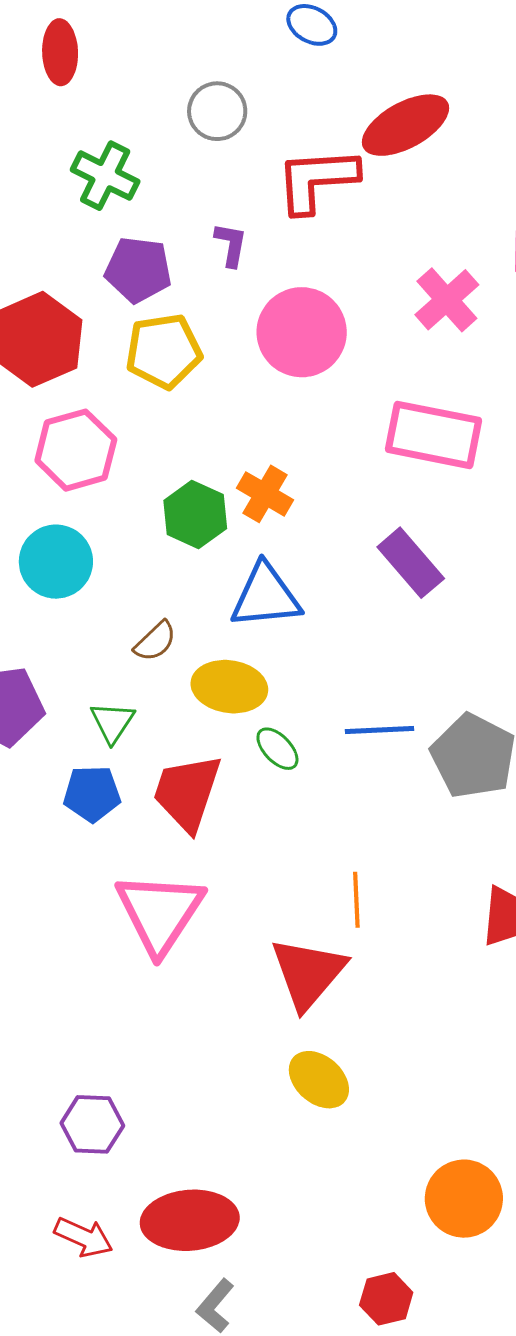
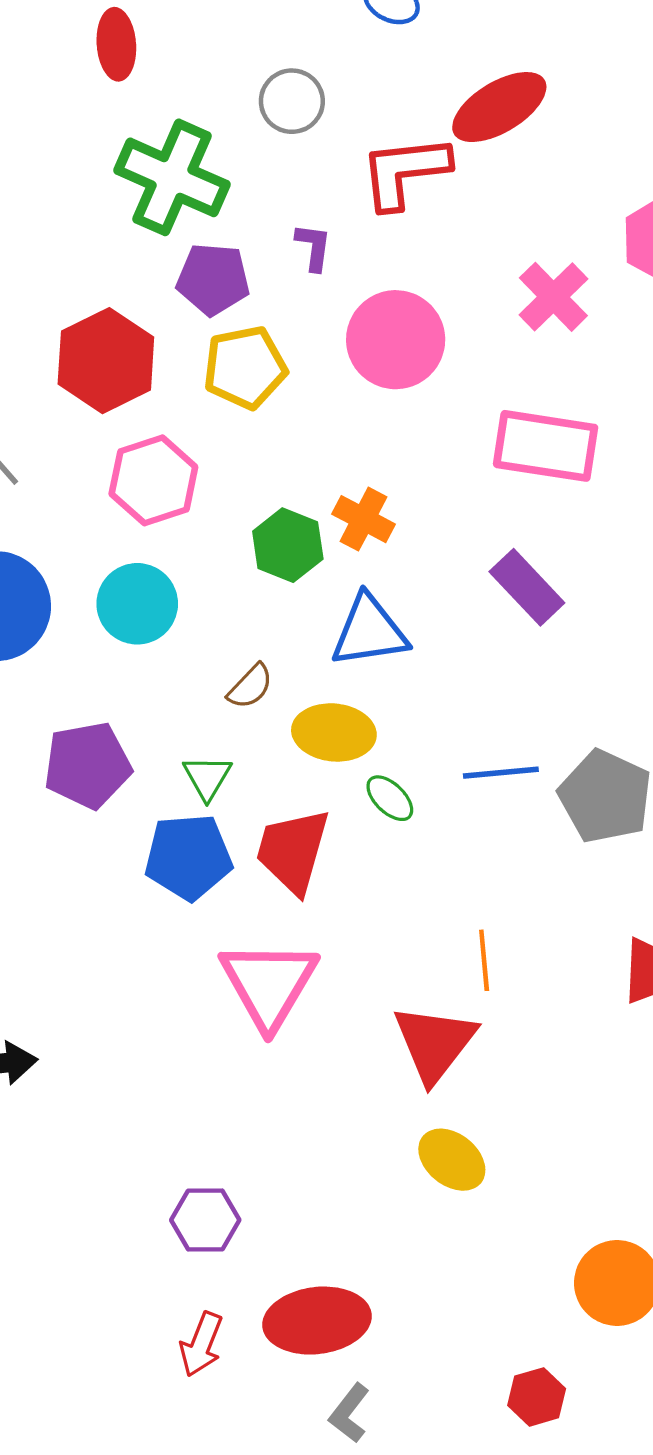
green cross: (105, 176) -> (172, 177), size x1.5
blue pentagon: (92, 794) -> (188, 857), size x1.4
red arrow: (84, 1237) -> (201, 1344), turned 90

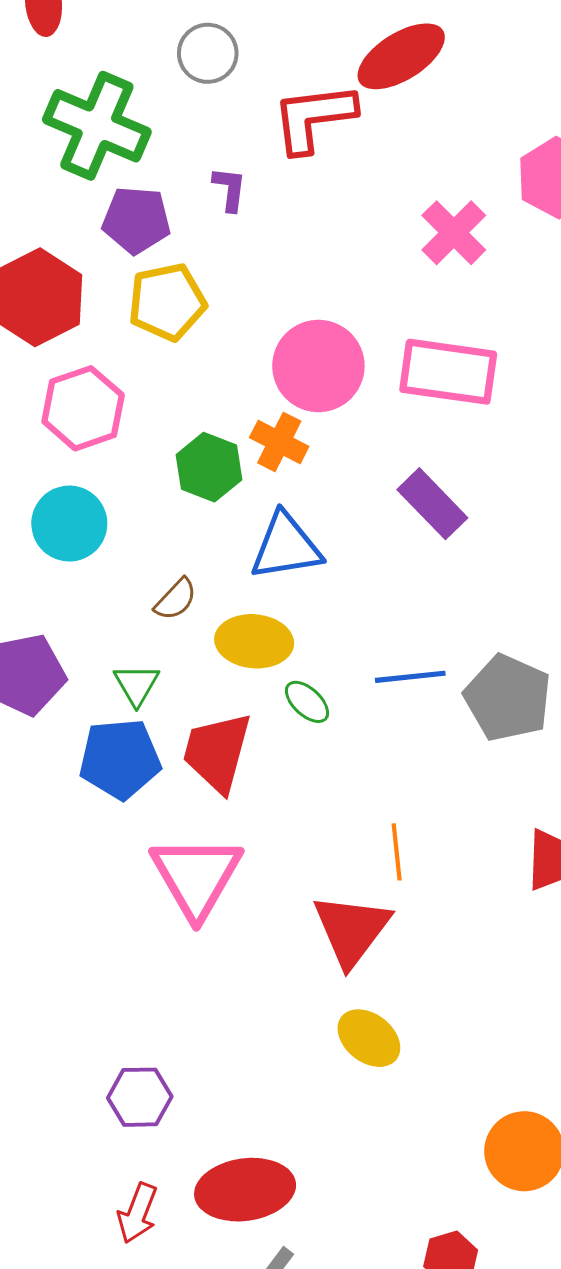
pink circle: (396, 340) -> (318, 366), moved

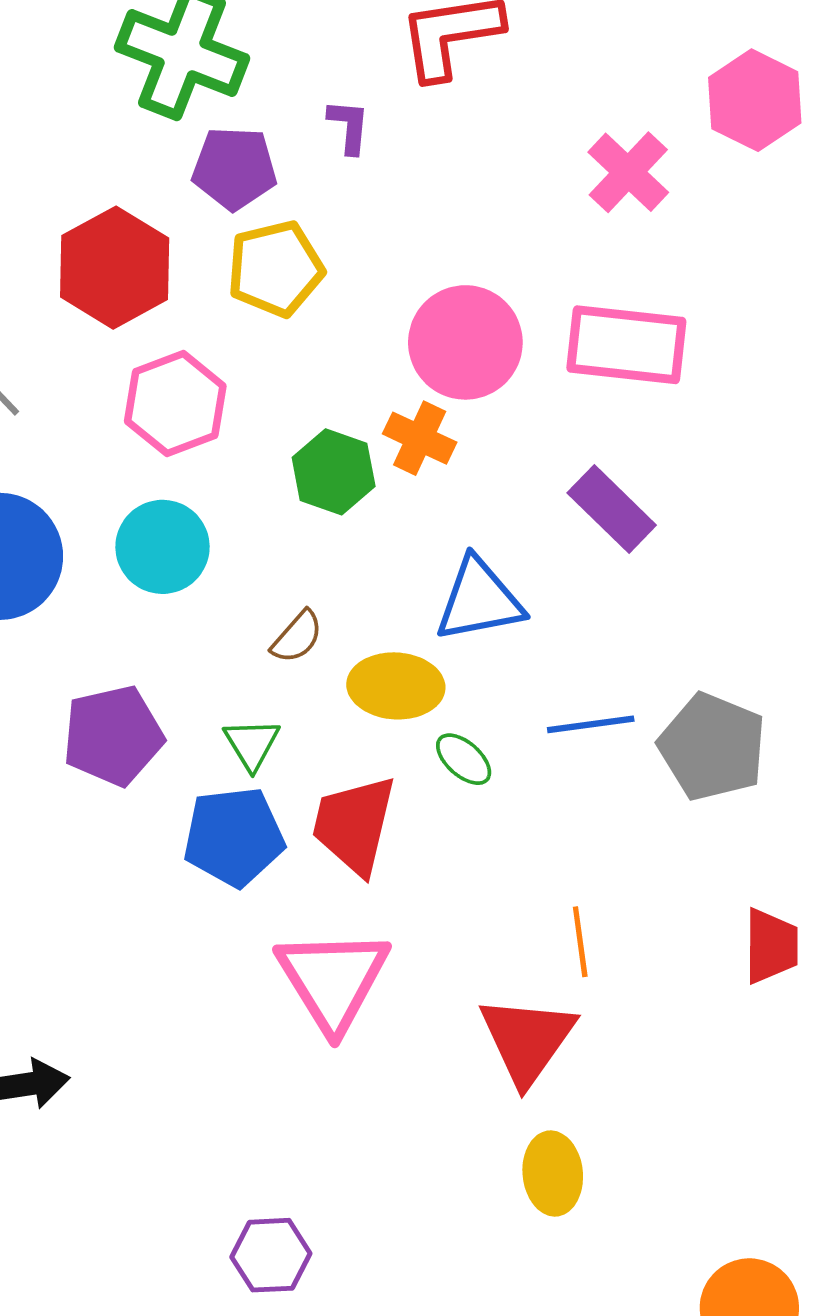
blue triangle: (286, 547) -> (479, 600), moved
yellow ellipse: (369, 1038) -> (553, 1174), turned 48

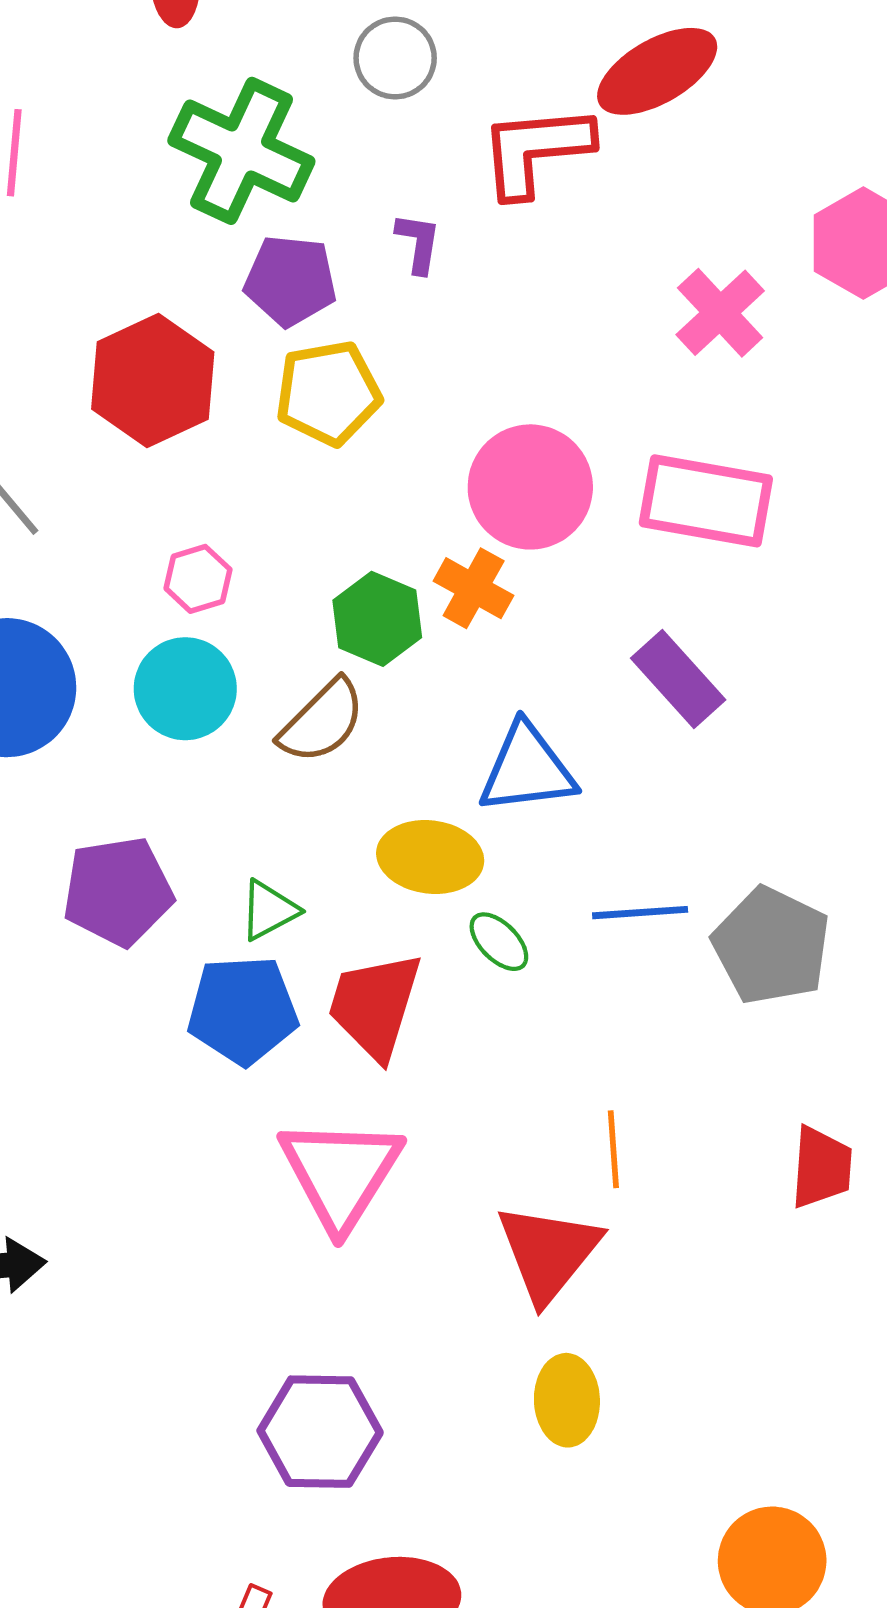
pink hexagon: (175, 404) -> (198, 579), moved, size x0.6
brown semicircle: (297, 637) -> (322, 721), moved, size x1.5
green triangle: (252, 744) -> (269, 910), turned 30
purple hexagon: (271, 1255) -> (320, 1432), moved, size x1.4

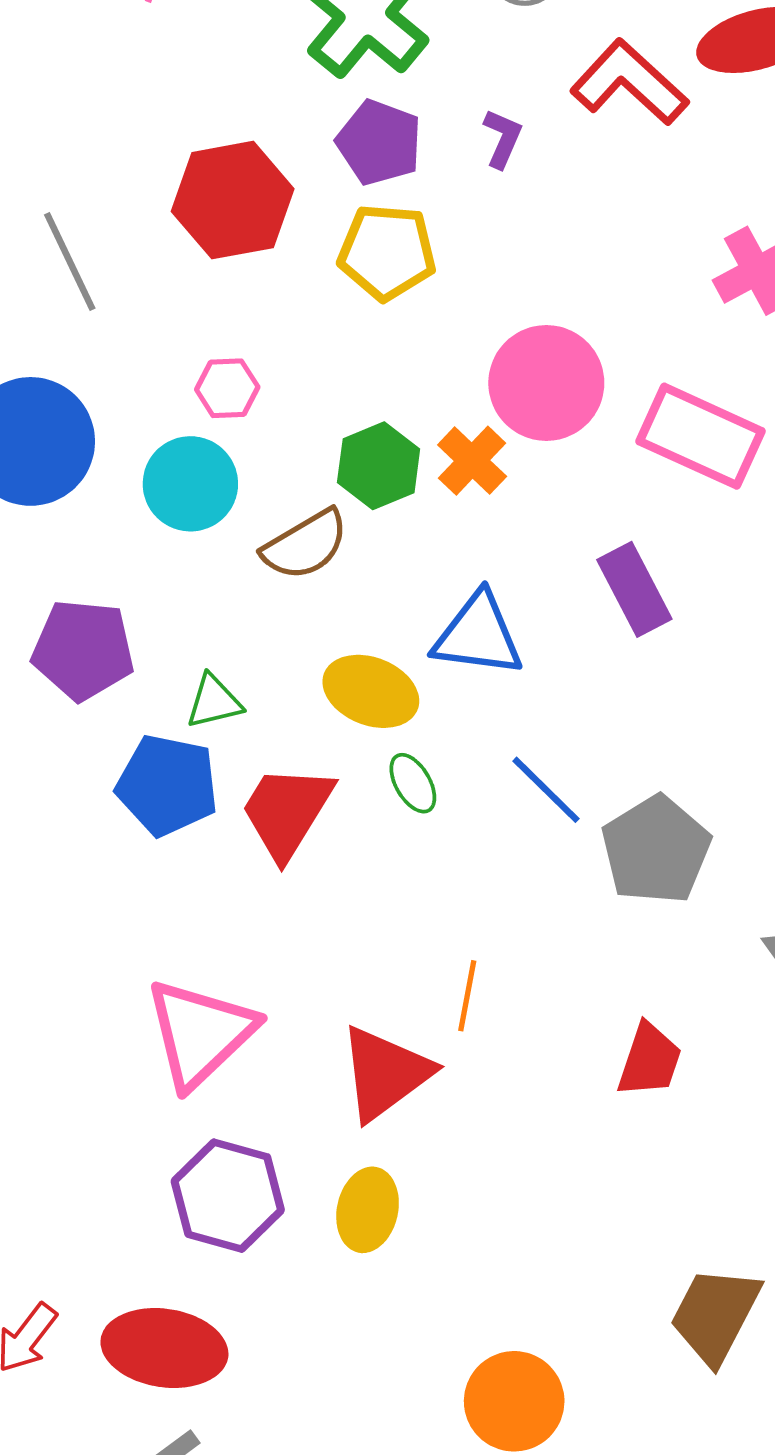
red L-shape: (536, 150) -> (629, 83), turned 33
blue line: (640, 913) -> (546, 790), turned 34
pink triangle: (341, 1173) -> (200, 1033), moved
purple hexagon: (320, 1432) -> (228, 1196), moved

